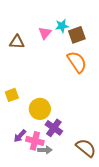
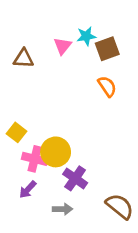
orange semicircle: (77, 62) -> (107, 86), size x0.7
yellow square: (12, 95) -> (17, 132), turned -32
pink cross: (35, 141) -> (35, 159), moved

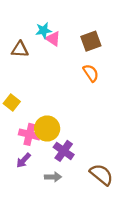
cyan star: (86, 36) -> (44, 30), moved
pink triangle: (63, 46) -> (53, 39), turned -35
yellow square: (17, 132) -> (12, 103), moved

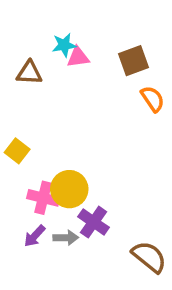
pink triangle: (53, 39) -> (78, 57), turned -42
orange semicircle: (91, 73) -> (153, 99), moved
gray arrow: (53, 177) -> (66, 238), moved

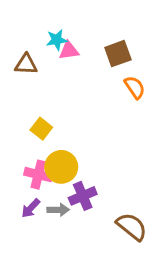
yellow square: (17, 151) -> (41, 129), moved
purple cross: (94, 222) -> (83, 196), turned 32

